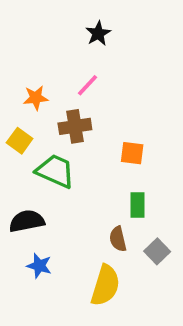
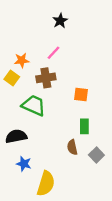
yellow square: (20, 141) -> (12, 78), moved
yellow semicircle: (105, 285) -> (46, 184), moved

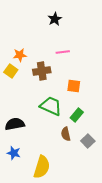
pink line: (54, 53) -> (63, 52), moved, turned 40
green trapezoid: (34, 105) -> (51, 106), moved
green rectangle: (84, 126) -> (77, 115), turned 40
blue star: (24, 164) -> (14, 153), moved

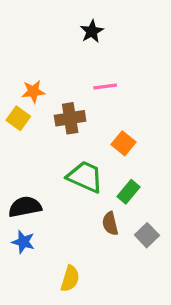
orange square: (74, 86) -> (124, 143), turned 32
blue star: (14, 153) -> (23, 242), moved
yellow semicircle: (42, 167) -> (70, 279), size x0.7

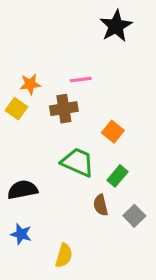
black star: (92, 31) -> (116, 26), moved, size x1.5
pink line: (105, 87) -> (81, 80), moved
blue star: (23, 242) -> (21, 234), moved

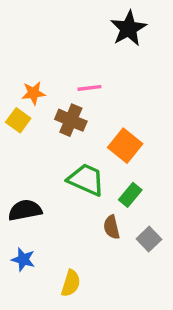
brown cross: (64, 109) -> (71, 120), turned 32
orange square: (113, 132) -> (125, 146), size x1.4

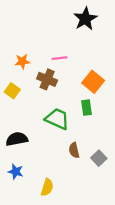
yellow square: (18, 120) -> (12, 91), moved
orange square: (125, 146) -> (93, 82), moved
green rectangle: (130, 195) -> (86, 108), moved, turned -48

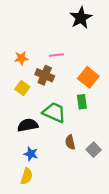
yellow square: (12, 91) -> (22, 88), moved
black semicircle: (17, 139) -> (28, 125), moved
blue star: (16, 172) -> (31, 154), moved
yellow semicircle: (47, 187) -> (27, 176), moved

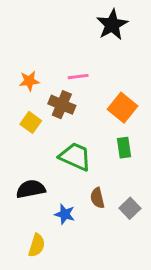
green rectangle: (82, 102) -> (124, 148), moved
black semicircle: (28, 125) -> (31, 189), moved
blue star: (31, 154) -> (65, 214), moved

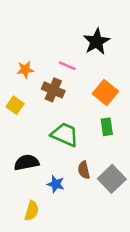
black star: (112, 25) -> (96, 42), moved
pink line: (78, 77) -> (67, 66), turned 30
yellow square: (31, 122) -> (15, 105), moved
gray square: (130, 208) -> (112, 179), size x1.5

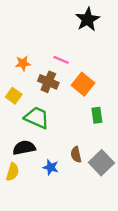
black star: (96, 42) -> (88, 19), moved
orange square: (105, 92) -> (83, 84), moved
green trapezoid: (65, 134) -> (37, 118), moved
yellow semicircle: (32, 211) -> (13, 172), moved

